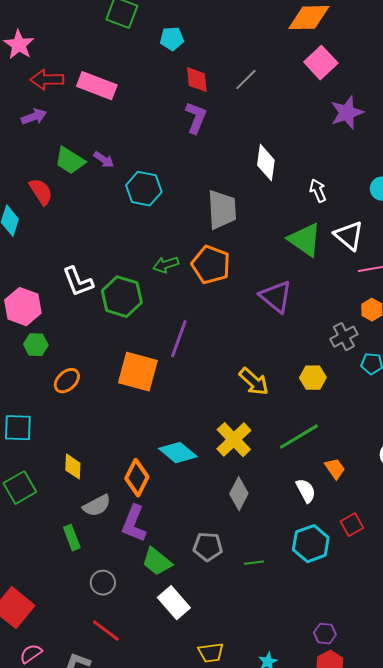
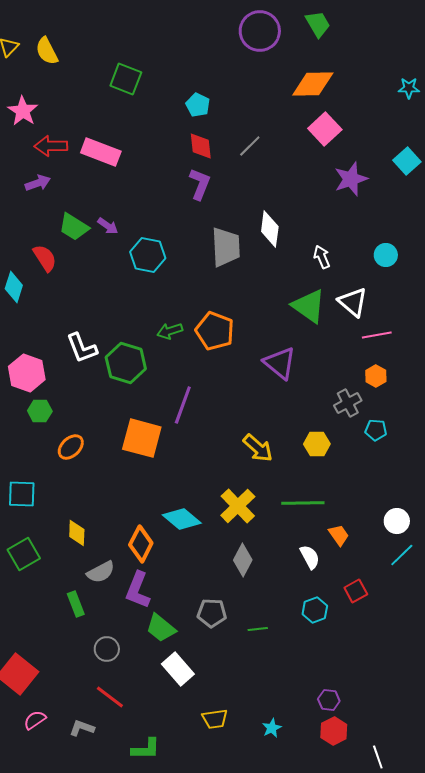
cyan pentagon: (172, 39) -> (198, 105), moved, turned 30
gray trapezoid: (222, 210) -> (226, 247), moved
green line: (299, 437) -> (303, 503), turned 30
cyan hexagon: (311, 544) -> (315, 610), size x0.7

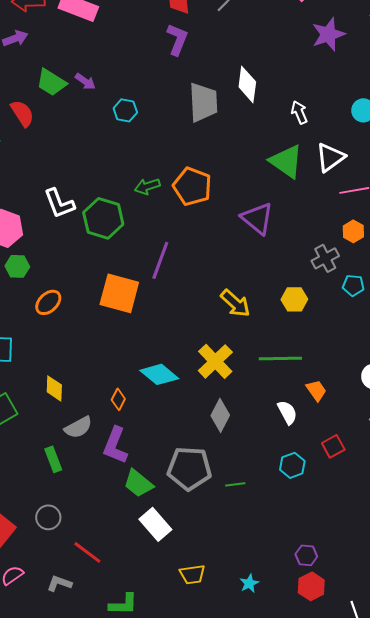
cyan hexagon: (148, 255) -> (125, 110), size x0.7
white triangle: (353, 302) -> (330, 157), turned 44
orange diamond: (141, 544) -> (118, 399), size x0.6
gray pentagon: (212, 613) -> (189, 468), size x1.5
gray circle: (107, 649) -> (48, 517), moved

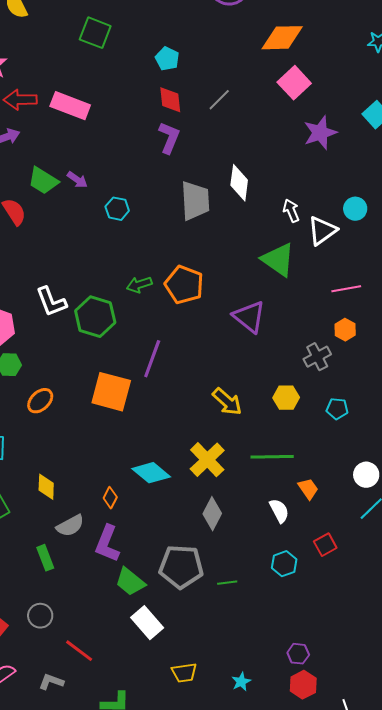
white triangle: (330, 157) -> (322, 231), moved
cyan pentagon: (353, 285) -> (337, 409), moved

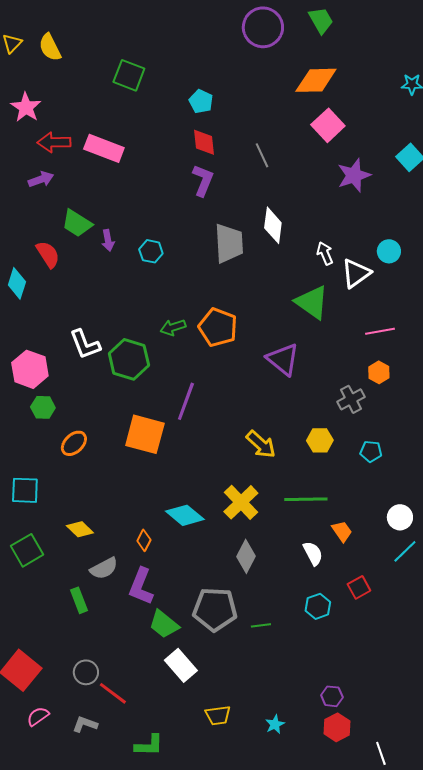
gray line: (219, 100) -> (262, 155), moved, turned -70
purple arrow: (77, 180) -> (108, 240), moved, turned 45
yellow diamond: (46, 487) -> (80, 529), turned -48
gray circle: (40, 616) -> (86, 672), moved

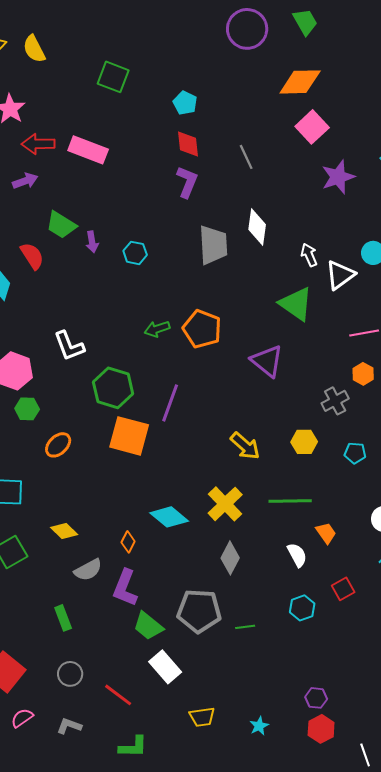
green hexagon: (129, 359) -> (113, 388), moved
green rectangle: (79, 600) -> (63, 618), moved
red line: (113, 693) -> (118, 695), moved

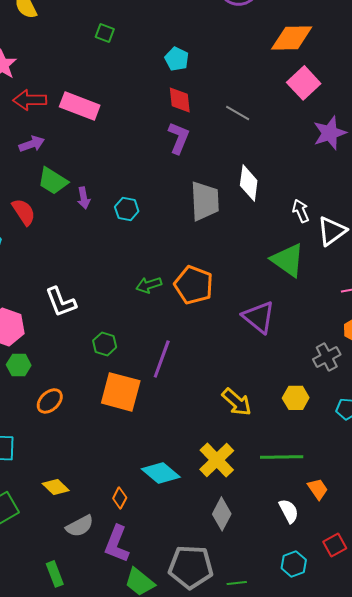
green square: (113, 77) -> (105, 33), size x0.6
gray line: (246, 157) -> (238, 113), turned -35
purple arrow: (25, 181) -> (32, 144), moved
green hexagon: (113, 388) -> (105, 344), size x0.6

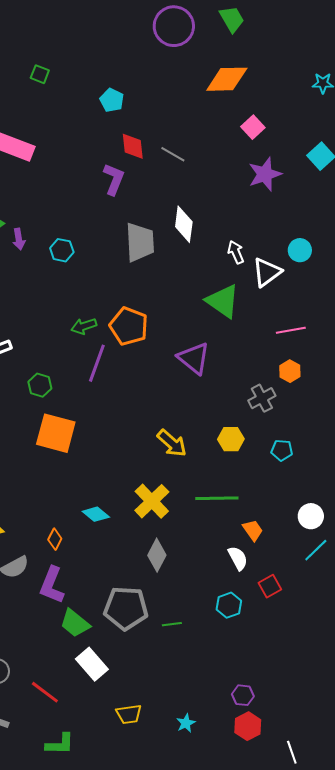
pink square: (304, 83) -> (253, 127), moved, size x0.7
red diamond: (180, 100) -> (133, 146), moved
purple line: (162, 359) -> (97, 363), moved
cyan diamond: (161, 473) -> (96, 514), size x0.7
white semicircle: (289, 511) -> (238, 558), moved

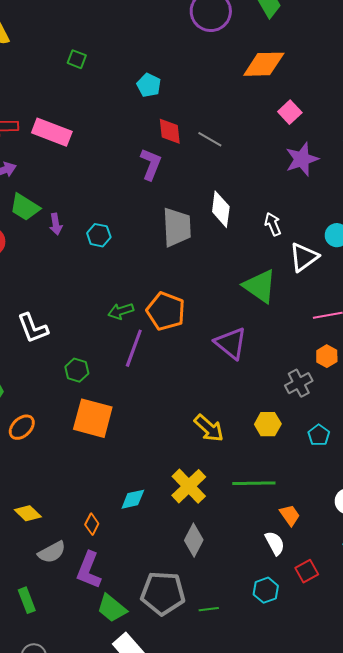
white arrow: (236, 252) -> (273, 224), moved
cyan pentagon: (282, 450) -> (319, 435), turned 30
cyan diamond: (96, 514) -> (133, 499), turned -52

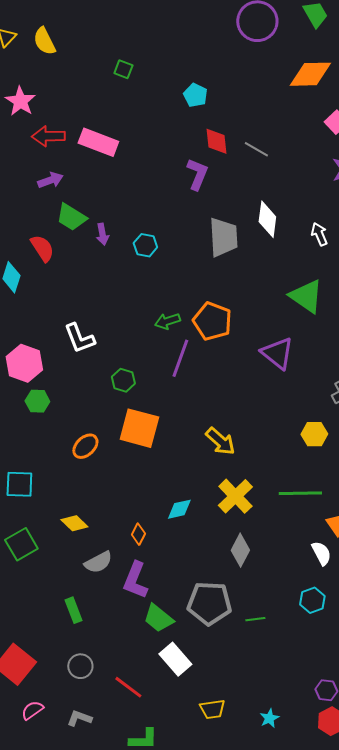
orange ellipse: (22, 427) -> (85, 446), moved
yellow arrow: (209, 428) -> (220, 441), moved

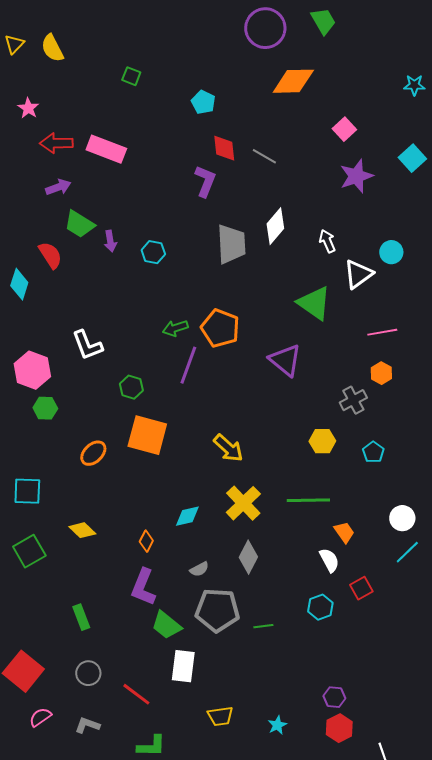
orange diamond: (310, 74) -> (293, 81), moved
pink star: (20, 101) -> (28, 108), size x0.7
white diamond: (267, 219) -> (275, 226), turned 33
gray semicircle: (98, 562) -> (199, 569), moved, size x0.7
white rectangle: (175, 659) -> (183, 666), turned 48

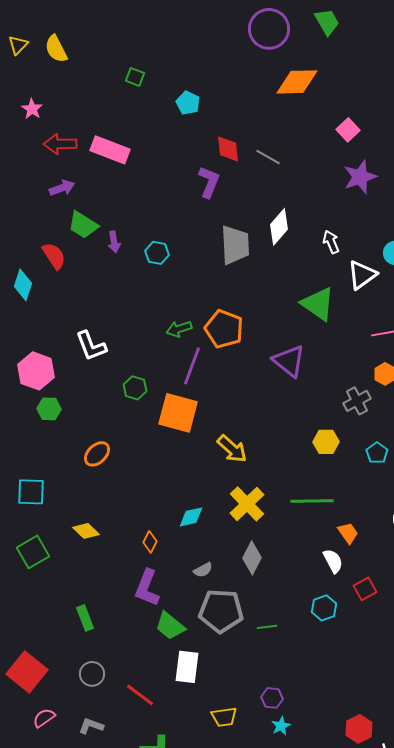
cyan pentagon: (203, 102) -> (188, 103), moved
orange square: (147, 435) -> (178, 413), moved
purple hexagon: (334, 697) -> (272, 698), moved
red hexagon: (339, 728) -> (359, 729), moved

